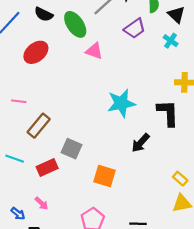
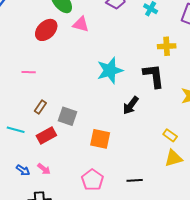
red ellipse: (36, 52) -> (46, 30), moved
pink line: (19, 101) -> (29, 72), moved
brown rectangle: (39, 126) -> (40, 107), moved, size x0.6
blue arrow: (18, 214) -> (23, 170), moved

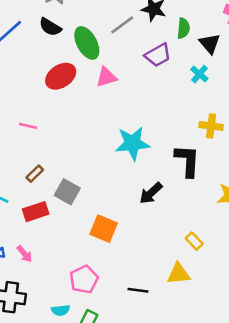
pink triangle: (81, 24) -> (106, 77), turned -42
yellow triangle: (174, 158) -> (179, 274), moved

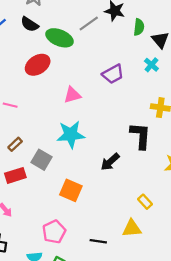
green ellipse: (87, 43) -> (59, 38), turned -40
purple trapezoid: (158, 55) -> (113, 74), moved
pink triangle: (106, 77) -> (72, 95), moved
cyan star: (133, 143) -> (71, 134), moved

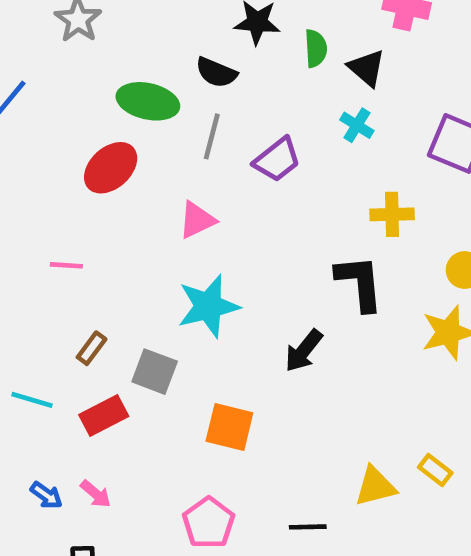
gray line: (89, 23) -> (212, 136), moved, turned -30
black semicircle: (30, 24) -> (216, 72), moved
yellow rectangle: (145, 202) -> (435, 470), moved

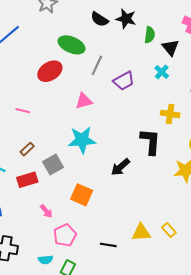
black semicircle: (216, 72) -> (100, 19), moved
gray square: (155, 372) -> (53, 164), turned 30
pink arrow: (96, 494) -> (46, 211), moved

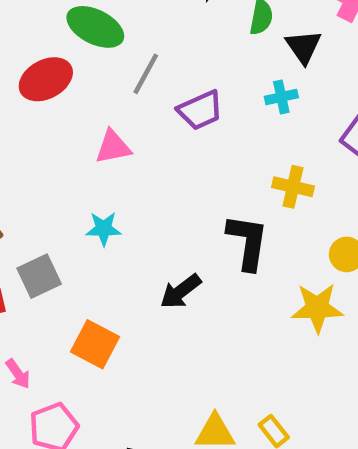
cyan cross: (162, 72) -> (281, 97), turned 32
cyan star: (82, 140) -> (104, 229), size x0.6

